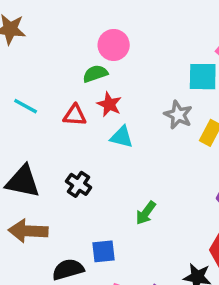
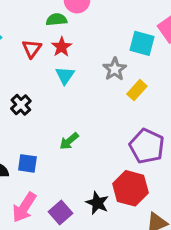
red triangle: (75, 115) -> (32, 49), turned 48
cyan triangle: (122, 137) -> (65, 75), turned 36

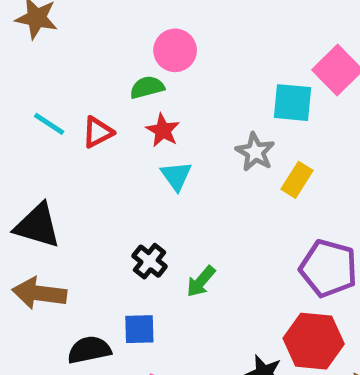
red triangle: (32, 49) -> (98, 132), moved, turned 36
black cross: (21, 105) -> (150, 261), moved

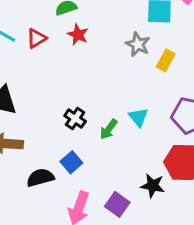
cyan triangle: (176, 176) -> (138, 117), moved
blue square: (139, 329) -> (71, 162), turned -35

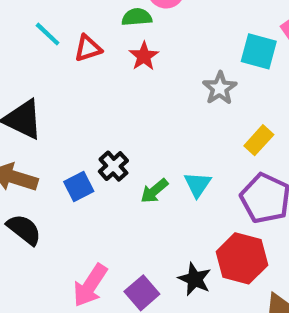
yellow rectangle: (166, 60) -> (259, 140), moved
blue square: (71, 162) -> (79, 187), moved
black semicircle: (40, 178) -> (24, 229), moved, turned 40

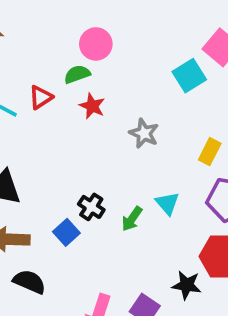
red triangle: (88, 48) -> (41, 97), moved
cyan square: (259, 51) -> (189, 76), turned -32
gray star: (220, 88) -> (144, 133), moved

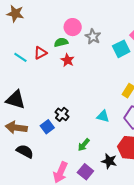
gray star: (144, 133) -> (93, 37), moved
cyan triangle: (167, 203) -> (103, 116), turned -40
green arrow: (132, 219) -> (84, 145), moved

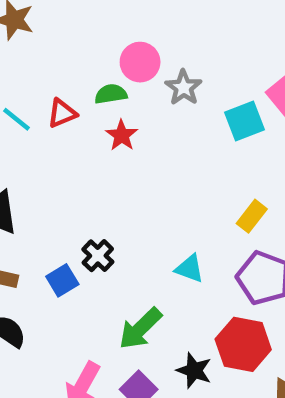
green arrow: (84, 145) -> (140, 329), size x1.5

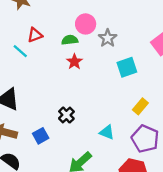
red triangle: (62, 113) -> (35, 35), moved
cyan square: (244, 121) -> (127, 67), moved
black cross: (98, 256) -> (66, 115), moved

